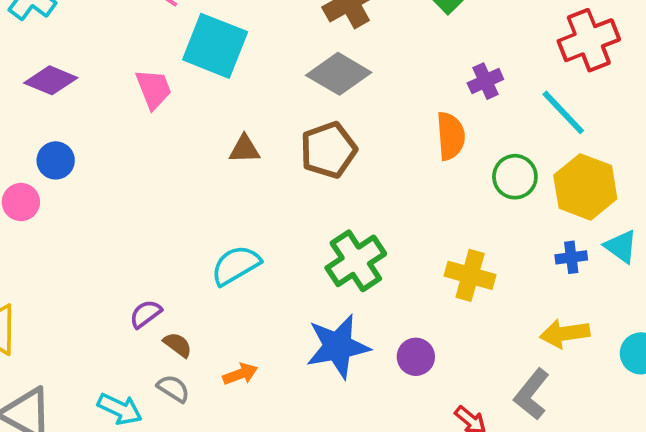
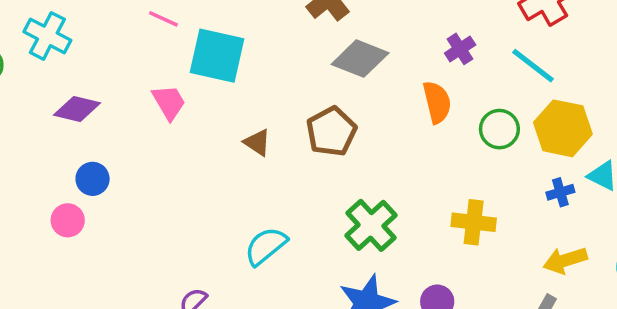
gray diamond: (339, 74) -> (360, 59), moved
brown triangle: (245, 149) -> (257, 142), turned 44

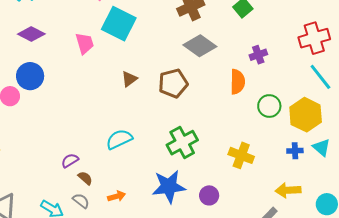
cyan line: (533, 66) -> (320, 77), moved
brown triangle: (257, 142) -> (129, 79), turned 36
blue circle: (93, 179) -> (30, 76), size x1.4

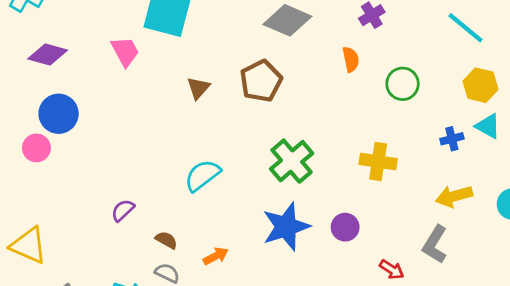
orange semicircle: (238, 82) -> (351, 59), size x0.7
yellow hexagon: (306, 115) -> (480, 85), moved, size x0.7
purple semicircle: (70, 160) -> (123, 210), moved

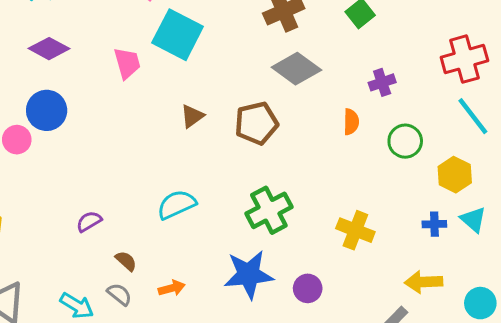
green circle: (403, 84) -> (405, 141), moved
yellow hexagon: (480, 85) -> (455, 175), moved

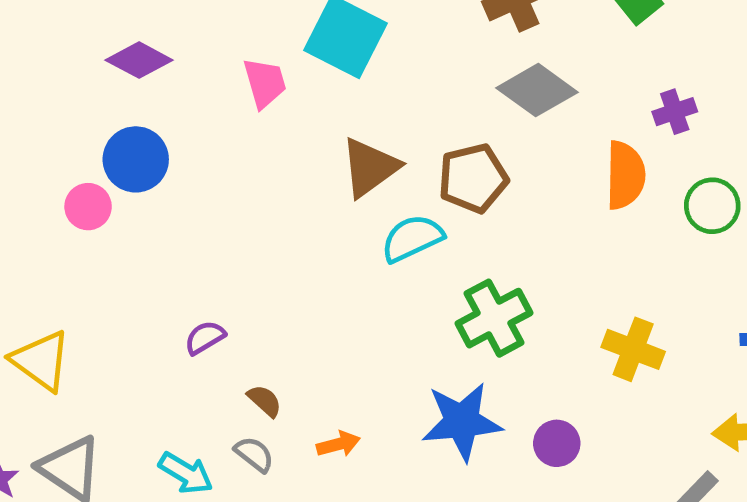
brown triangle: (192, 116) -> (370, 167), size x1.6
orange semicircle: (351, 122) -> (625, 175), size x1.6
cyan semicircle: (177, 205) -> (412, 238), moved

